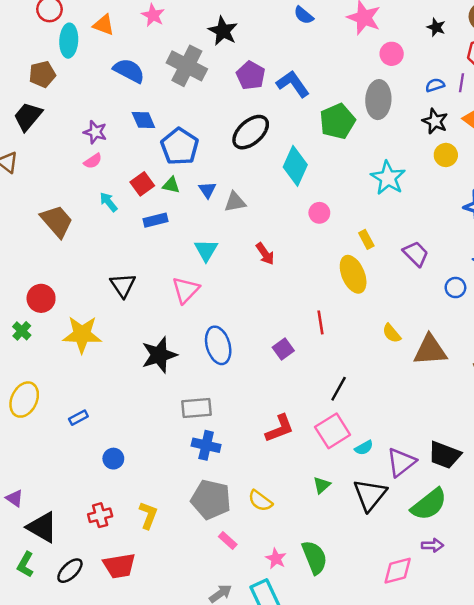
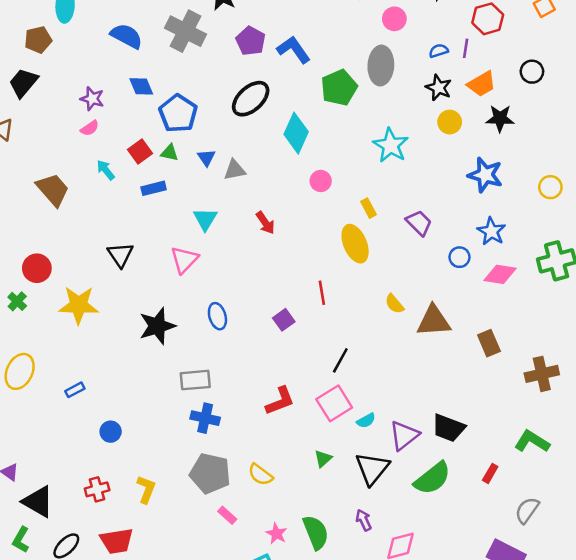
blue ellipse: (218, 345) -> (217, 316), size x0.7
purple arrow: (433, 545) -> (364, 520), moved, turned -115

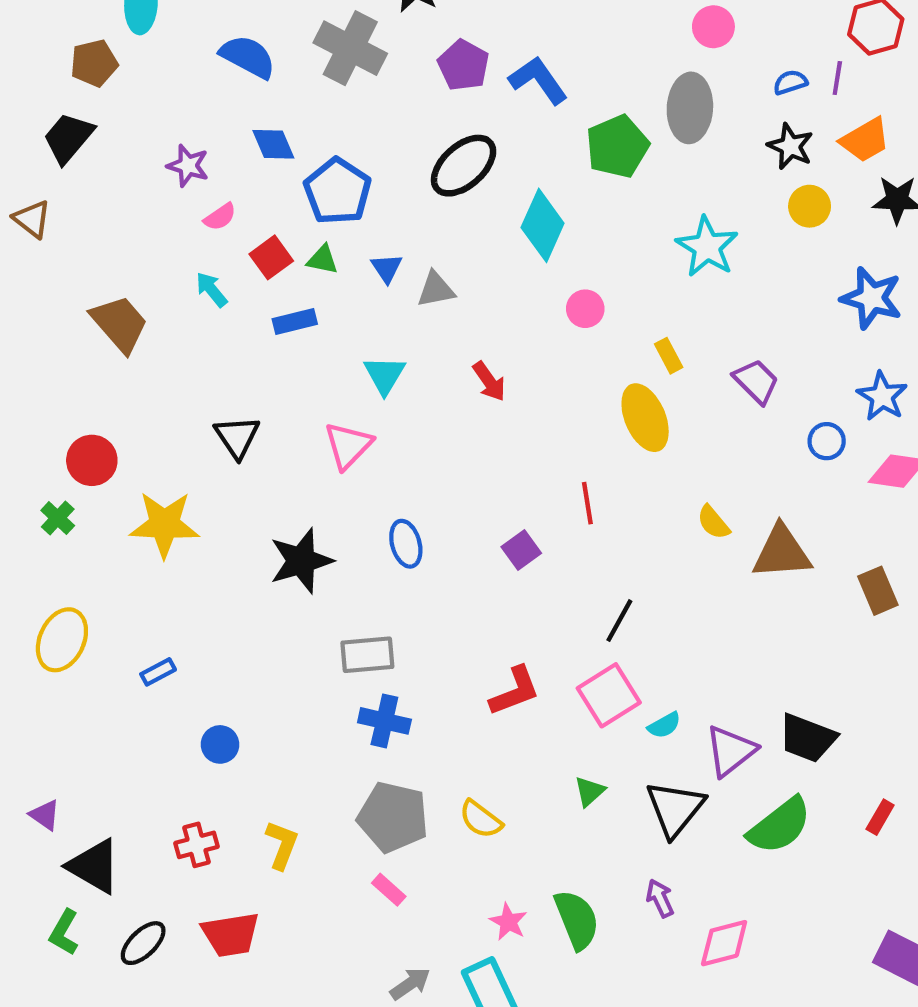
pink semicircle: (90, 128) -> (220, 217), moved
pink rectangle: (227, 515) -> (389, 890), moved

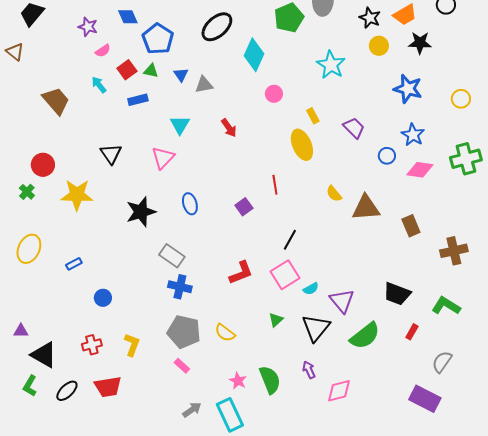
gray rectangle: (367, 655) -> (172, 256), turned 40
black trapezoid: (807, 738) -> (397, 294), moved
purple triangle: (731, 751) -> (342, 301), turned -32
purple triangle: (45, 815) -> (21, 331), turned -35

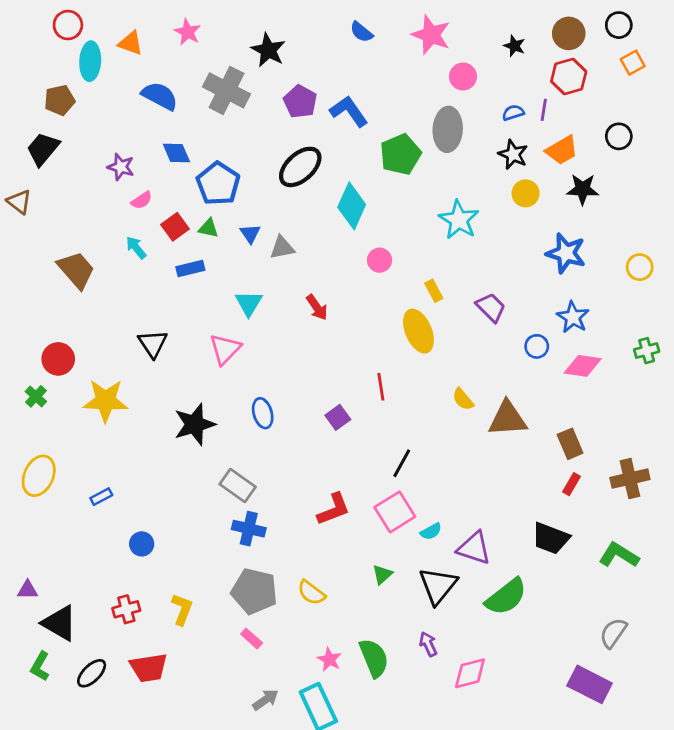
green cross: (466, 159) -> (647, 351), size x0.6
purple triangle: (342, 301) -> (474, 548), turned -32
red rectangle: (412, 332) -> (571, 484), moved

